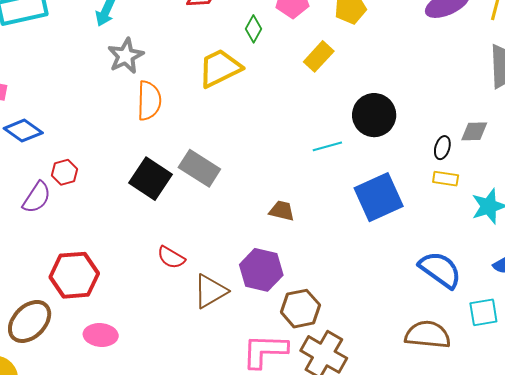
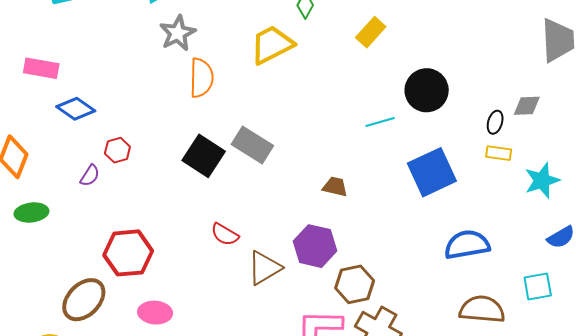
purple semicircle: (37, 197) -> (90, 176), size x0.7
blue semicircle: (440, 270) -> (467, 245), moved, turned -45

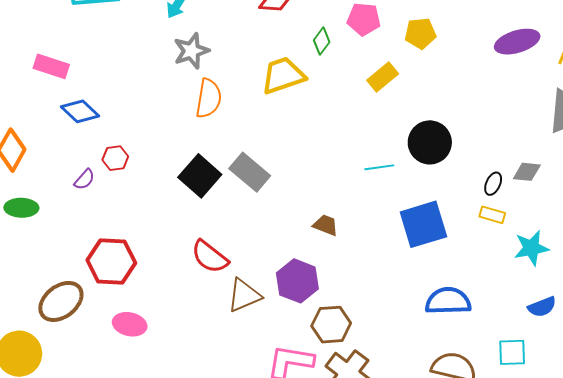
red semicircle: (225, 234) -> (210, 257), size x1.4

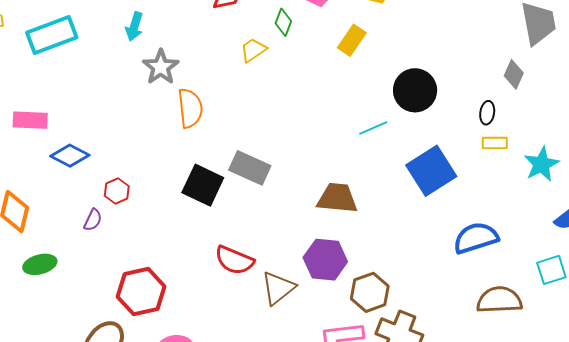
yellow trapezoid: (283, 76) -> (253, 50), moved, size x0.6
gray diamond: (527, 172) -> (514, 74), moved, turned -56
brown trapezoid: (326, 225) -> (337, 198), size x1.6

